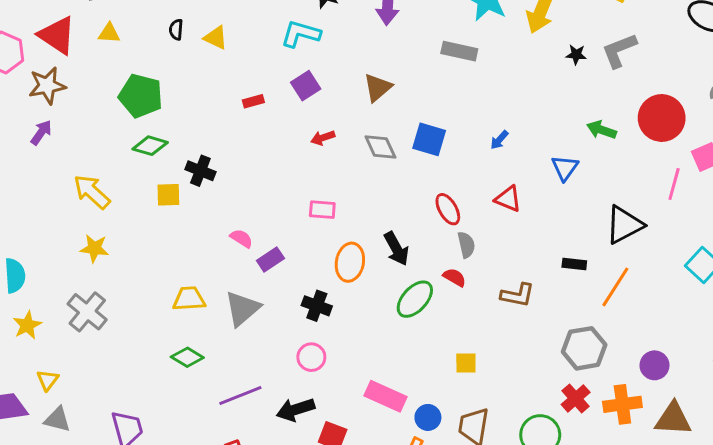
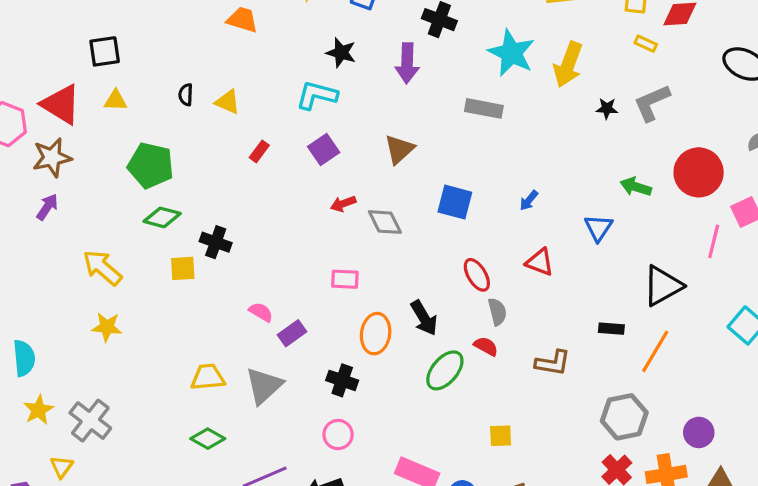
red rectangle: (253, 101) -> (259, 151), moved, turned -36
gray diamond: (380, 147) -> (385, 222), moved
gray cross: (87, 312) -> (90, 421), moved

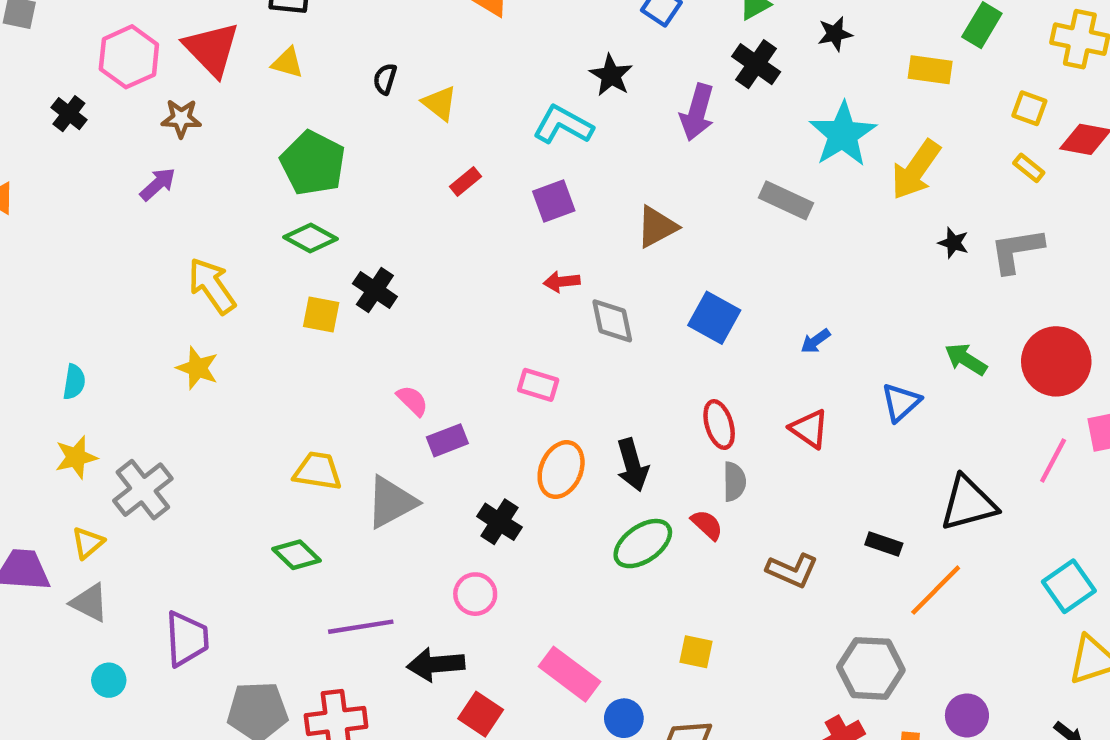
brown star: (52, 158) -> (181, 118), size x0.7
cyan semicircle: (24, 358) -> (74, 382), size x0.7

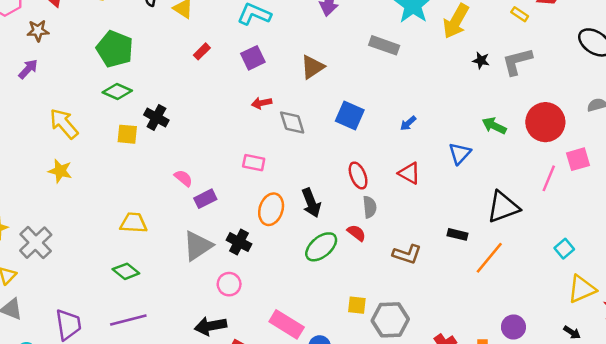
gray triangle: (391, 502) -> (198, 246), moved
cyan square: (1069, 586) -> (564, 249), size x0.7
purple line: (361, 627) -> (128, 320), moved
gray hexagon: (871, 668) -> (390, 320), moved

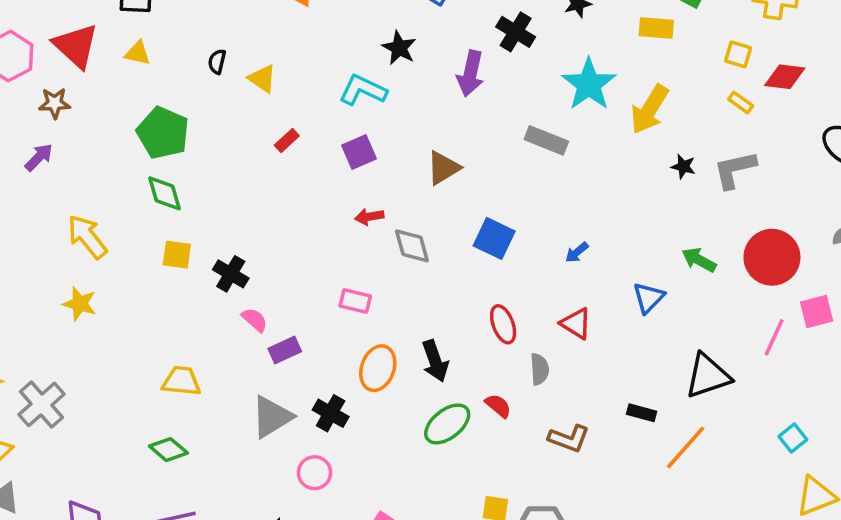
green diamond: (117, 91) -> (165, 193), turned 48
black cross: (156, 117) -> (231, 274), moved
gray semicircle: (370, 207) -> (539, 369), moved

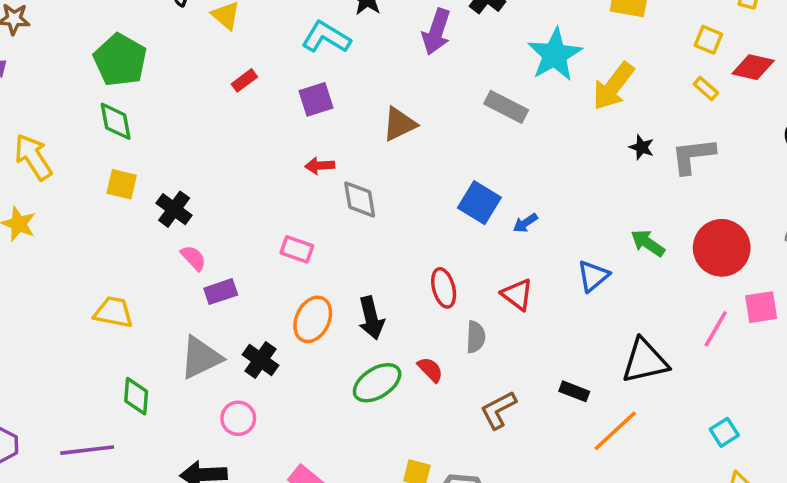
blue square: (494, 238) -> (479, 203), moved
brown L-shape: (569, 438) -> (498, 410), turned 126
green diamond: (168, 450) -> (136, 396), moved, turned 48

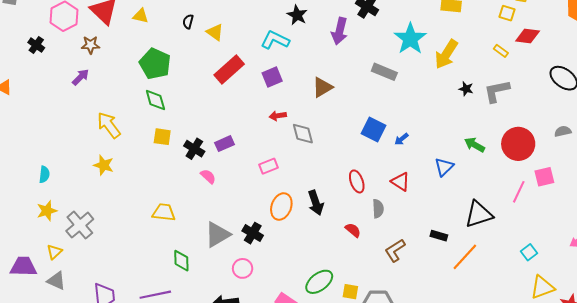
yellow square: (708, 40) -> (507, 13), moved
red rectangle: (244, 80) -> (229, 69), size x2.0
pink rectangle: (297, 249) -> (269, 166), turned -36
purple rectangle: (221, 292) -> (224, 144), moved
green ellipse: (377, 383) -> (319, 282), moved

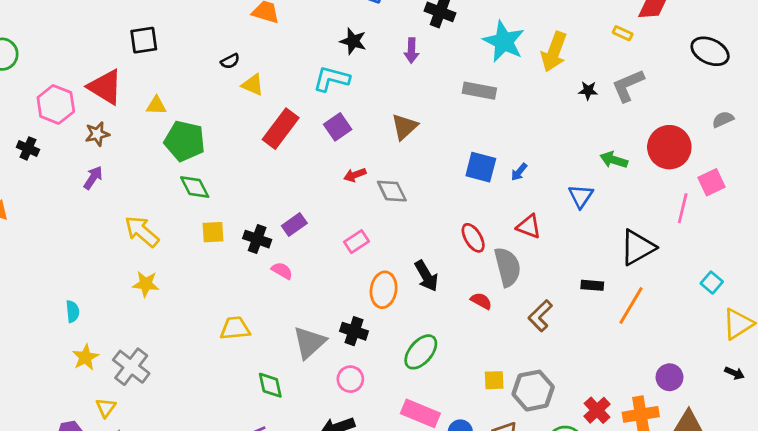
yellow triangle: (141, 16) -> (156, 105), moved
black semicircle: (188, 22) -> (230, 61), moved, turned -120
purple arrow: (340, 31) -> (411, 50), size x0.7
gray semicircle: (378, 209) -> (508, 267), size x1.6
green ellipse: (319, 282) -> (421, 352), moved

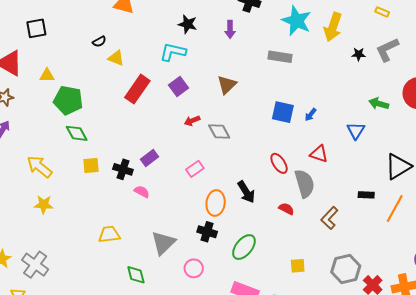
black cross: (354, 331) -> (207, 232), moved
gray hexagon: (533, 391) -> (346, 269), moved

